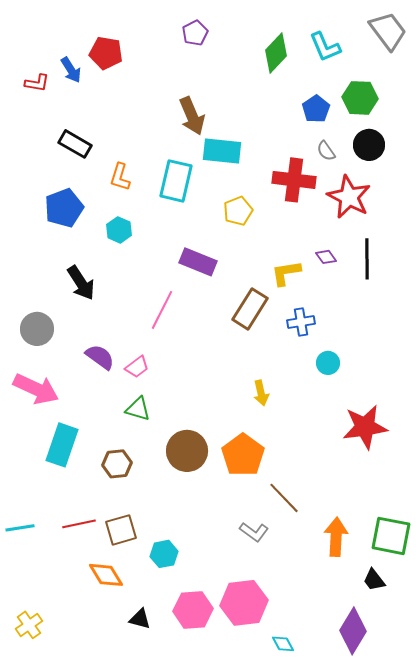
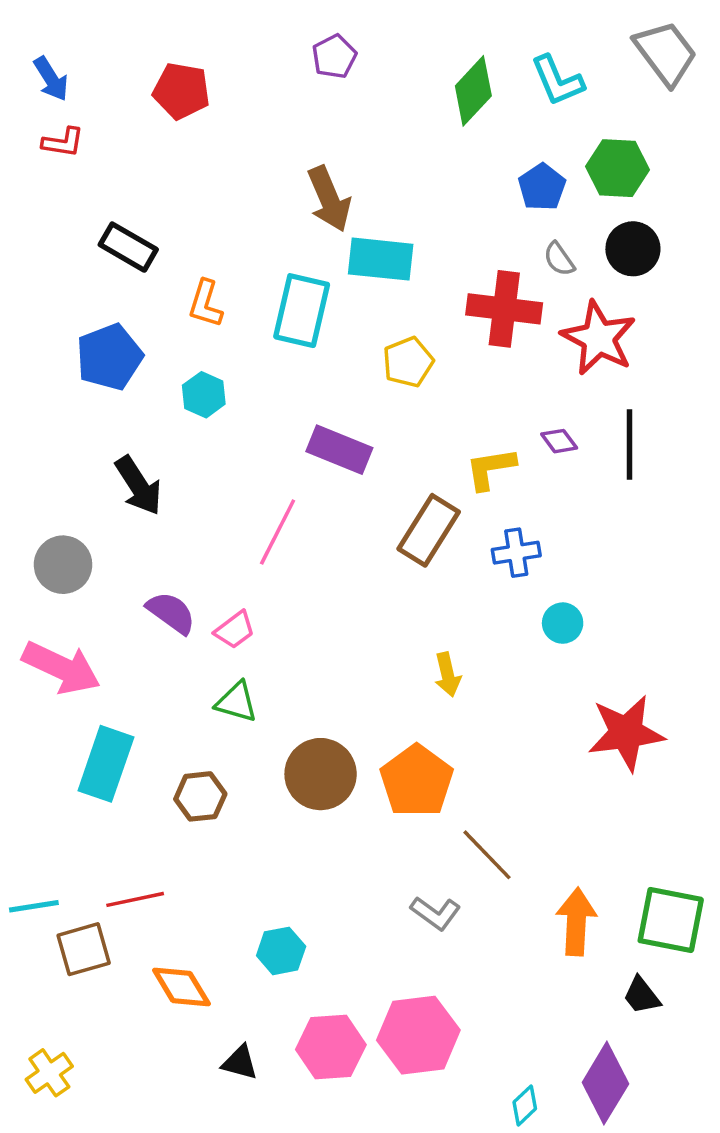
blue arrow: (71, 70) -> (51, 79), moved
brown square: (121, 530) -> (84, 949), moved
cyan diamond: (283, 644) -> (525, 1105), moved, turned 75

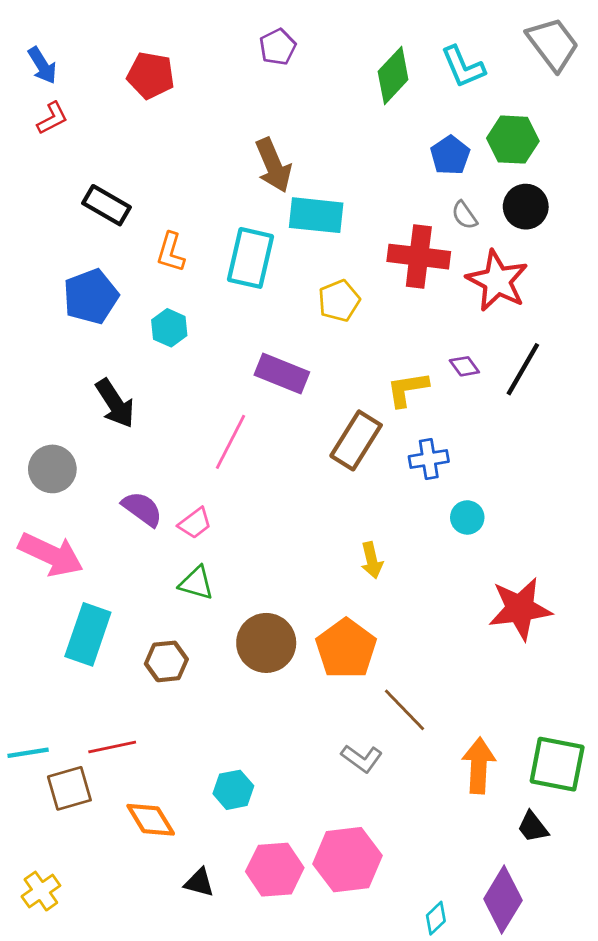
red L-shape: (63, 142) -> (52, 118), turned -36
black line: (630, 444) -> (523, 369), turned 30

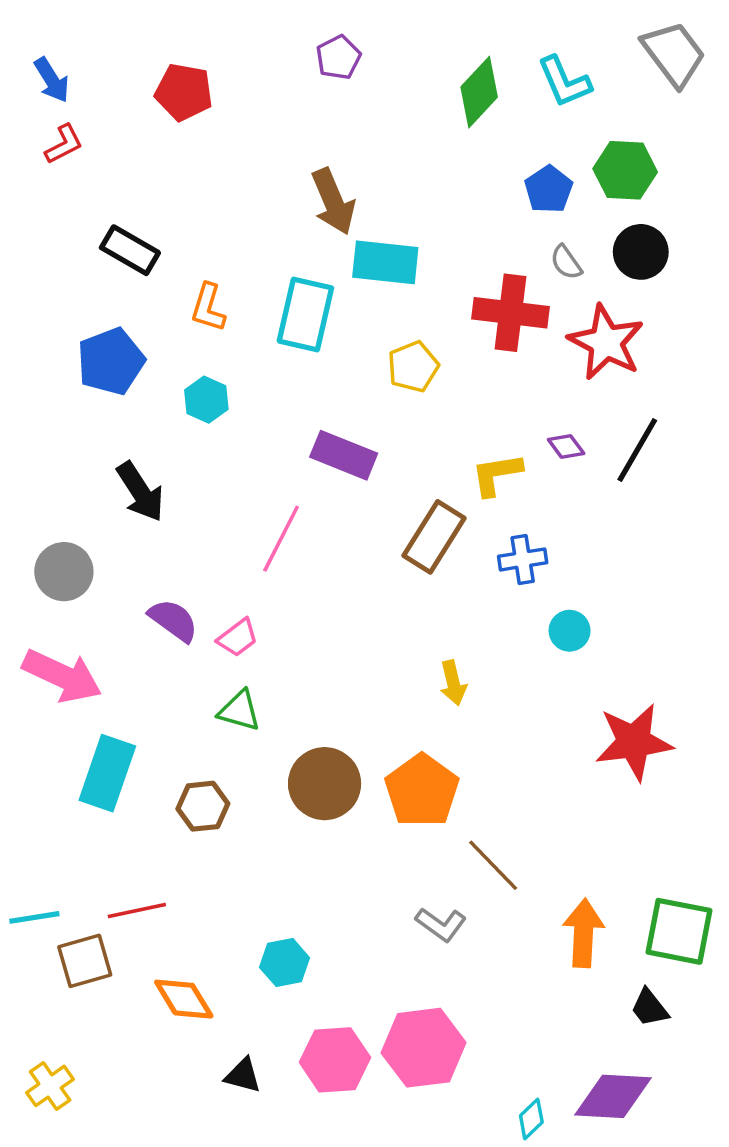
purple diamond: (503, 900) -> (613, 1096), turned 62

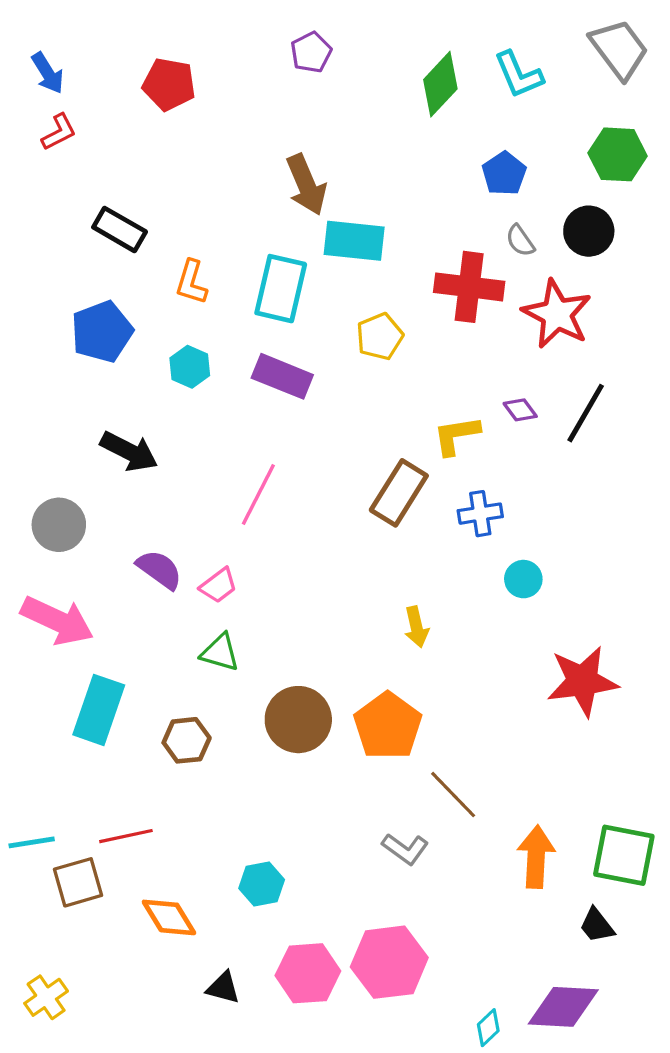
green hexagon: (625, 170) -> (618, 154), moved
purple rectangle: (344, 455) -> (282, 376), moved
black arrow: (140, 492) -> (129, 451), turned -30

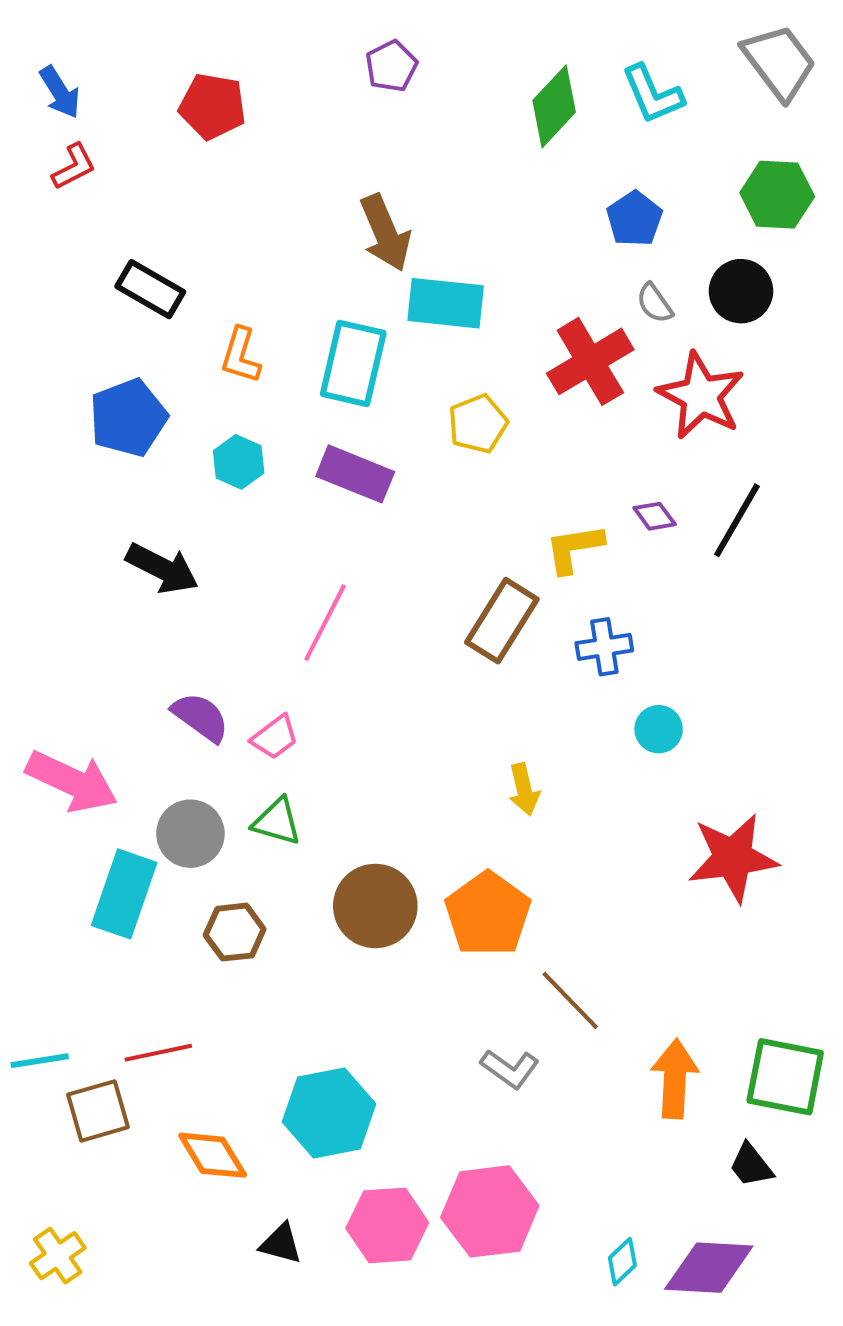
red cross: (469, 287) -> (590, 361), turned -38
gray circle: (59, 525) -> (190, 834), moved
cyan hexagon: (262, 884) -> (329, 1113), size x1.6
cyan diamond: (488, 1028) -> (622, 1262), moved

